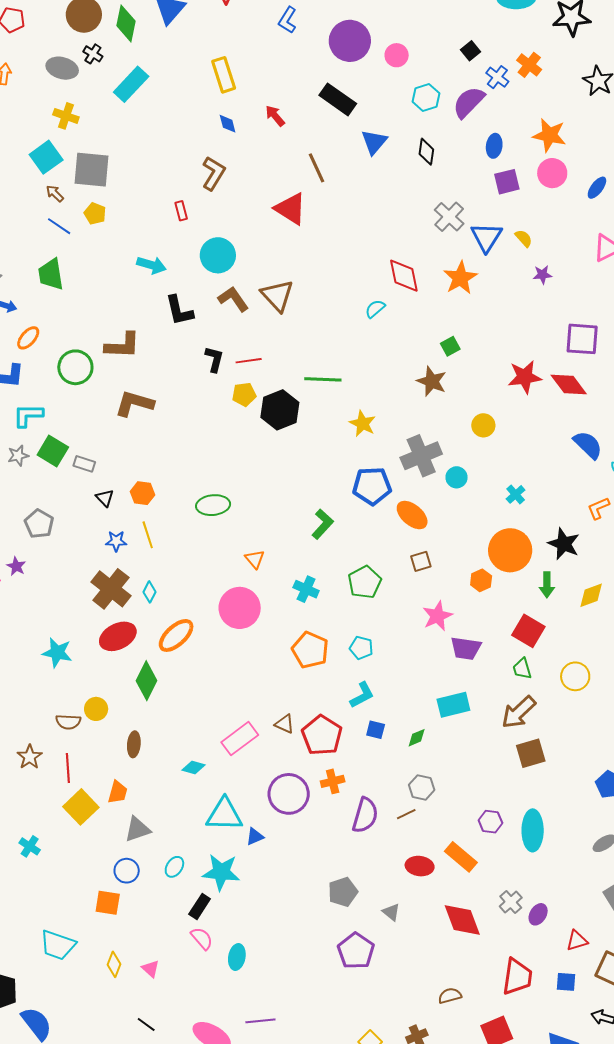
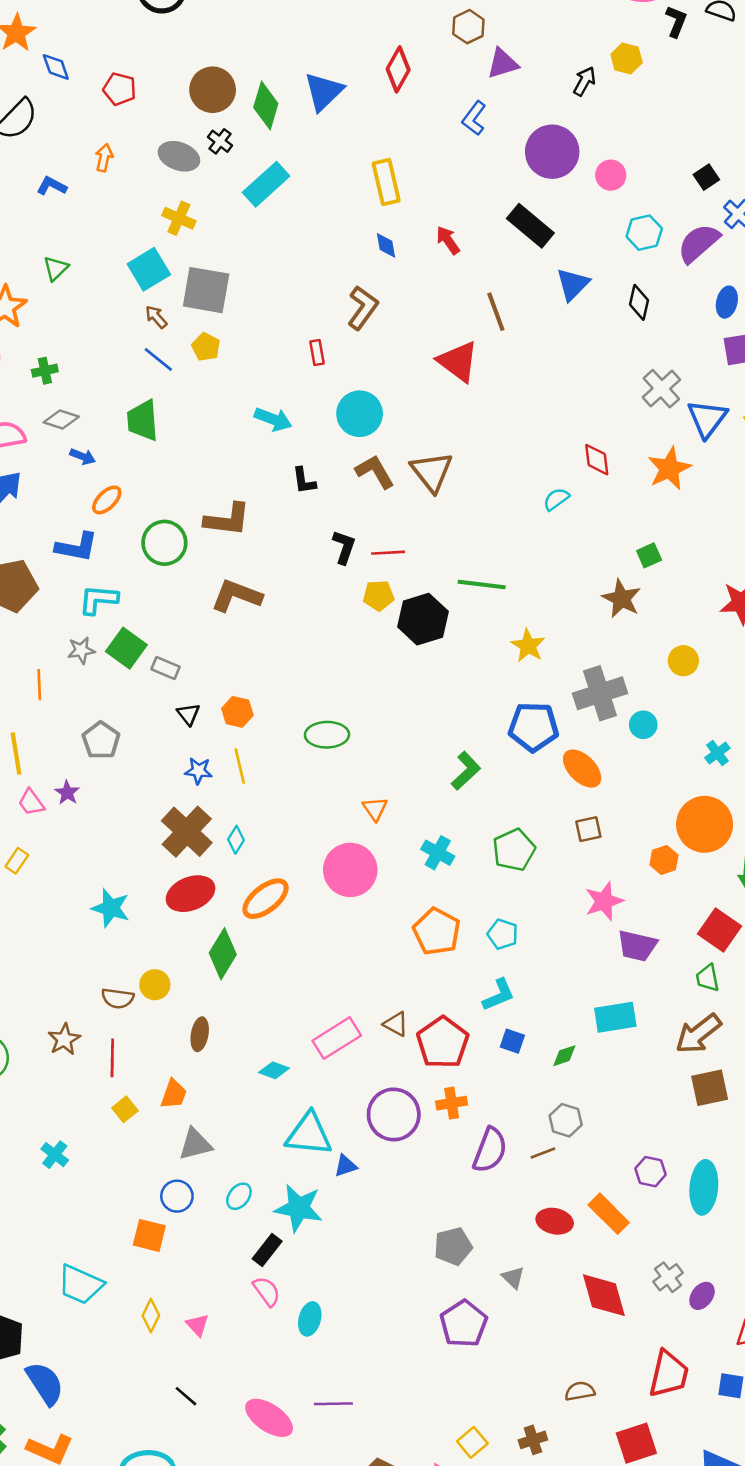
red diamond: (404, 276) -> (597, 460), size x0.7
black L-shape: (179, 310) -> (304, 481), size x0.7
yellow square: (81, 807) -> (125, 1109), size x0.6

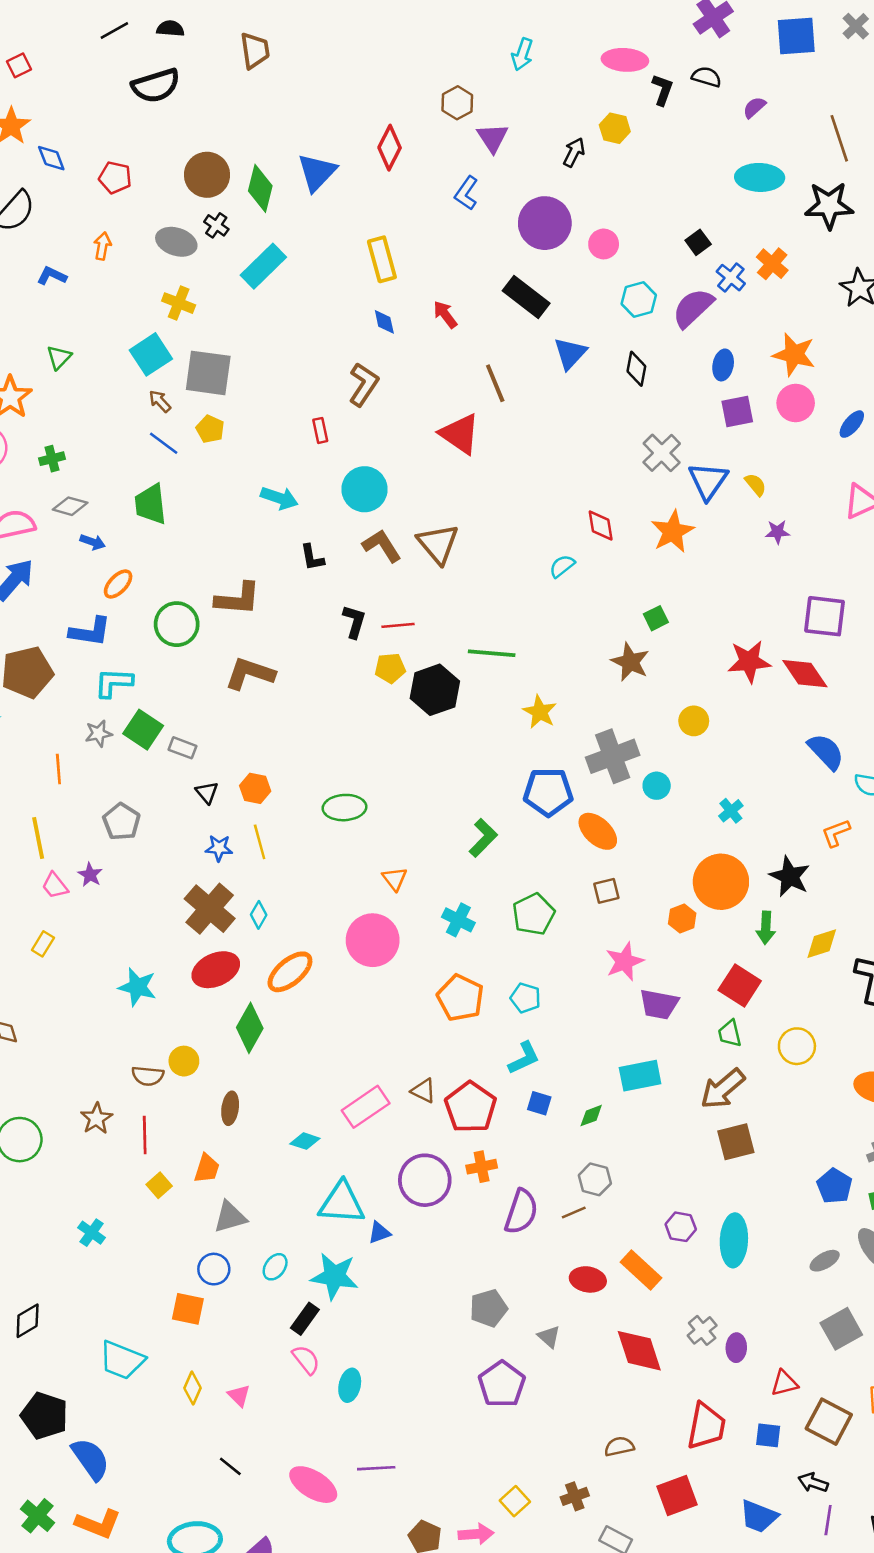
purple triangle: (503, 63) -> (493, 138), turned -44
purple ellipse: (702, 1296) -> (736, 1348), turned -32

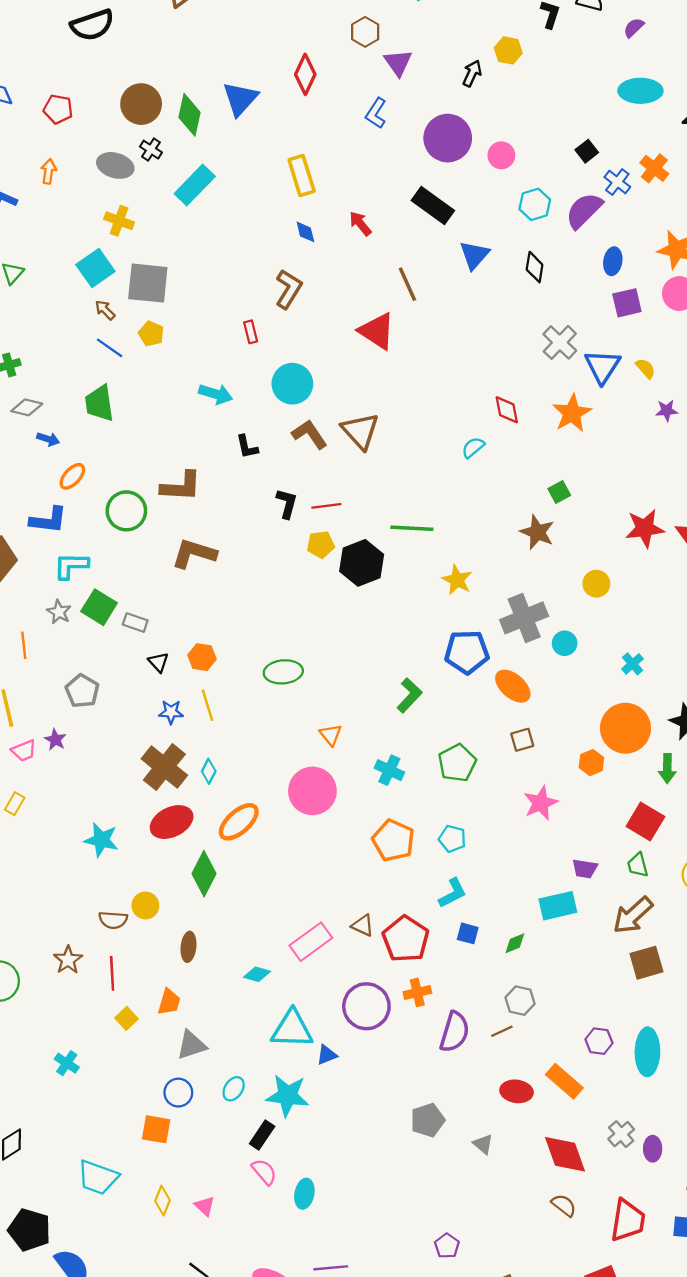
gray star: (99, 733) -> (59, 612), turned -30
pink trapezoid: (55, 886) -> (24, 751), turned -72
purple trapezoid: (659, 1004) -> (585, 869), moved, size x0.7
purple pentagon: (502, 1384) -> (447, 1246), moved, size x0.6
brown semicircle: (619, 1446) -> (564, 1205), moved, turned 52

